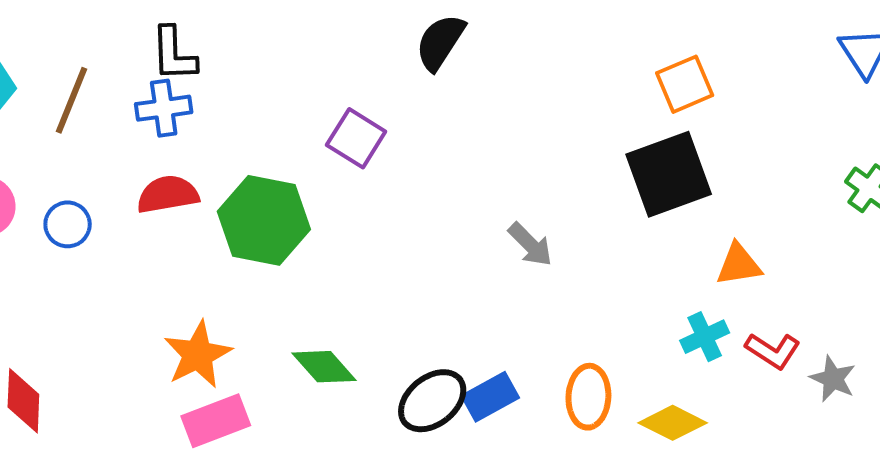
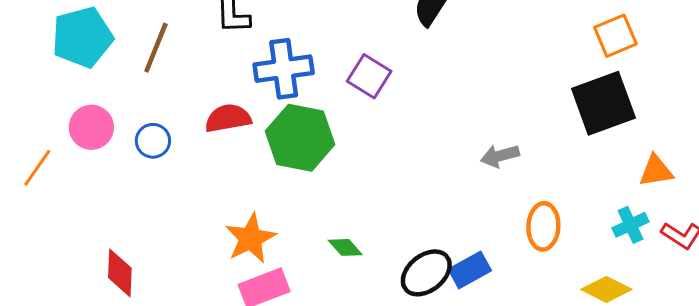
blue cross: (164, 108) -> (284, 69), moved, size x1.4
gray arrow: (530, 244) -> (500, 156), turned 120
green diamond: (324, 367) -> (345, 247), size x0.7
orange ellipse: (588, 397) -> (543, 226), moved

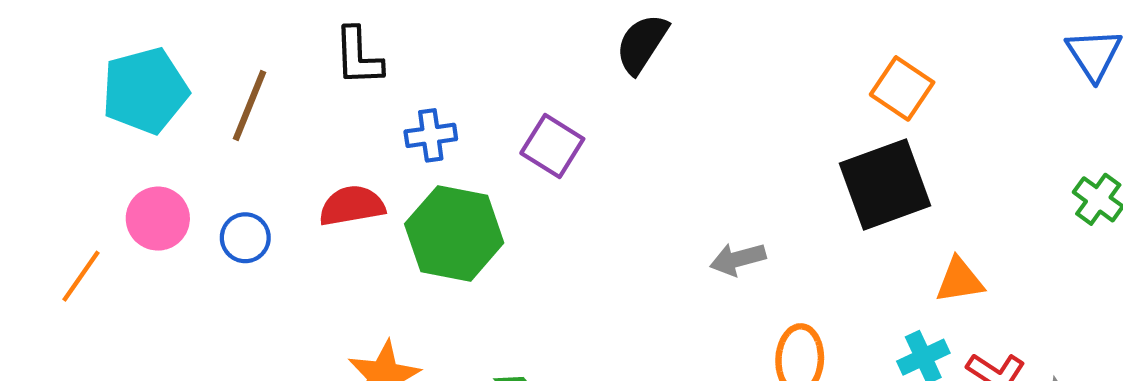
orange square: (615, 36) -> (902, 88), turned -33
blue cross: (284, 69) -> (431, 135), size x0.6

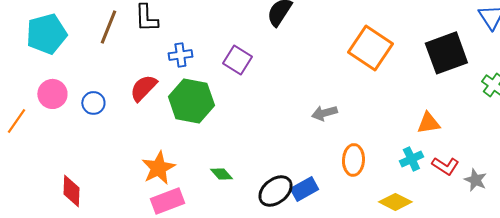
orange square: (902, 88) -> (370, 48), moved, size x1.5
brown line: (249, 105) -> (108, 27), moved
black square: (885, 184) -> (446, 53), moved
red semicircle: (352, 206) -> (143, 88), turned -36

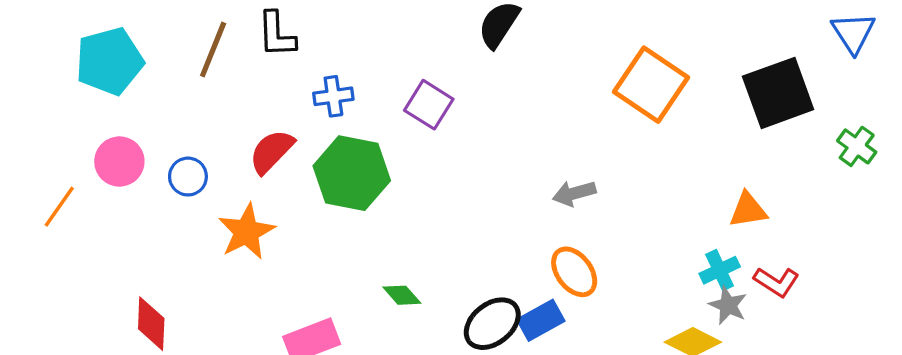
orange ellipse: (353, 160) -> (574, 272), moved, turned -40
orange star: (158, 168) -> (246, 232), moved
gray star: (475, 180) -> (728, 305), moved

